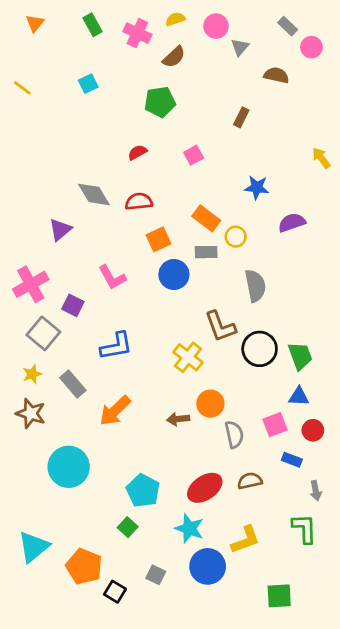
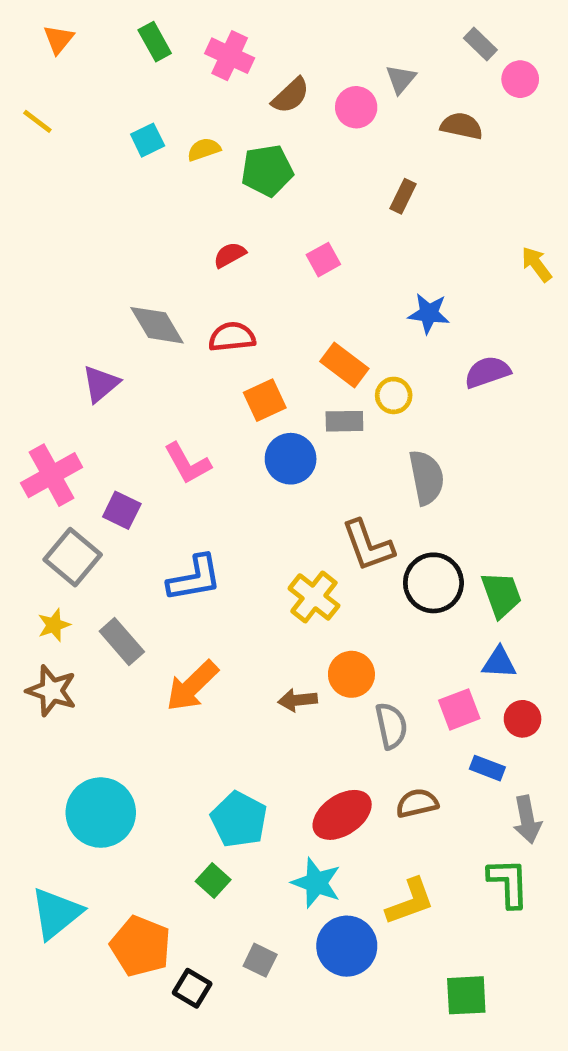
yellow semicircle: (175, 19) -> (204, 149), moved
pink circle: (216, 26) -> (356, 107), moved
yellow line: (22, 88) -> (37, 121), moved
cyan circle: (69, 467) -> (101, 813), moved
gray arrow: (316, 491) -> (527, 820), size x1.4

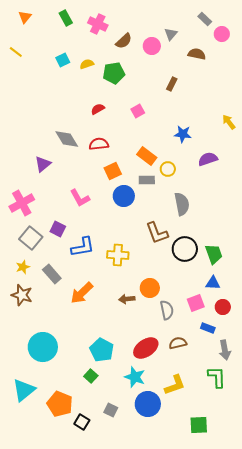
yellow arrow: (537, 264) -> (229, 122), moved
purple square: (122, 510) -> (58, 229), moved
yellow cross: (314, 597) -> (118, 255), moved, turned -35

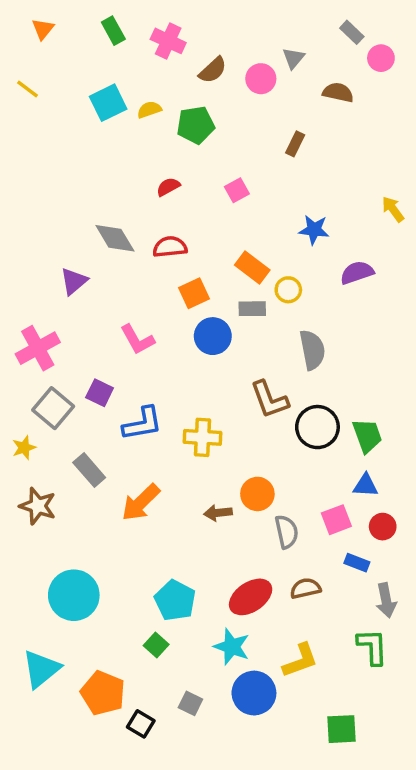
cyan square: (63, 60) -> (108, 103), size x1.5
yellow star: (23, 267) -> (24, 448), moved

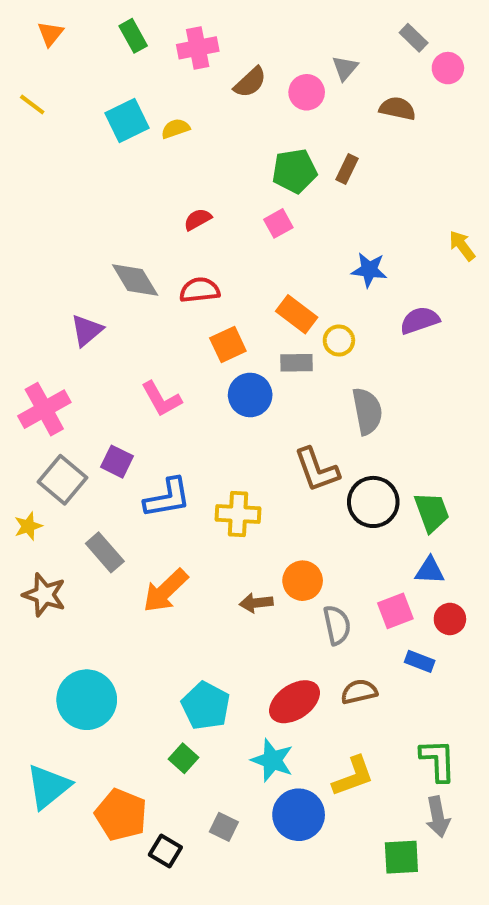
pink cross: (168, 41) -> (198, 48), turned -36
green pentagon: (196, 125) -> (295, 171), moved
gray arrow: (386, 600) -> (438, 817), moved

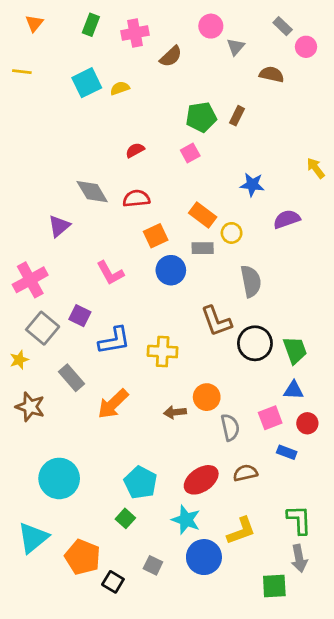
green rectangle: (133, 36) -> (91, 25), turned 50
pink circle: (307, 92) -> (211, 26), moved
yellow line: (32, 104) -> (22, 72), turned -30

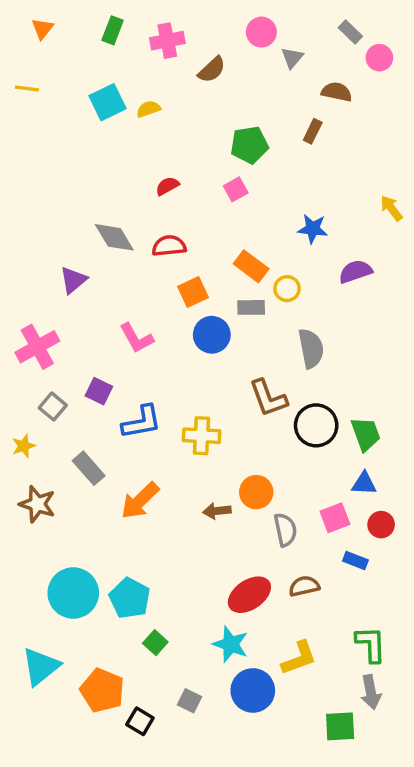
brown rectangle: (237, 116) -> (313, 131), moved
gray square: (43, 328) -> (53, 407), size x0.7
cyan pentagon: (141, 483) -> (130, 598), moved

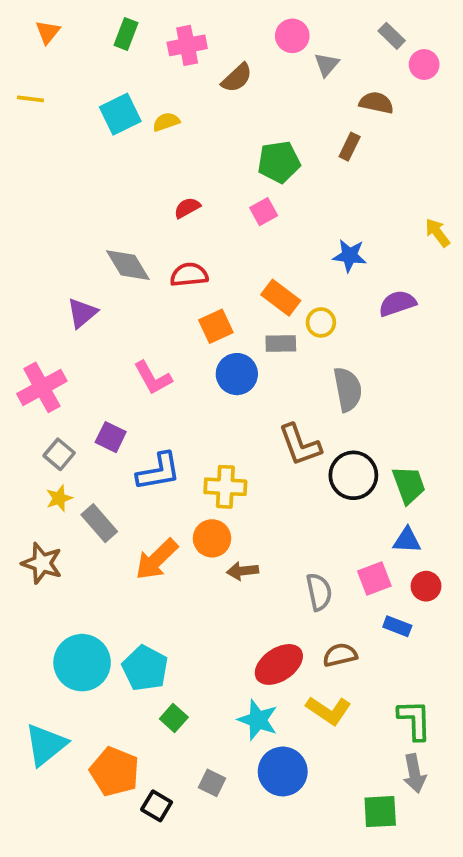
yellow star: (24, 446) -> (59, 498), moved
orange circle: (256, 492) -> (212, 538), moved
yellow L-shape: (299, 658) -> (329, 710), moved, turned 54

